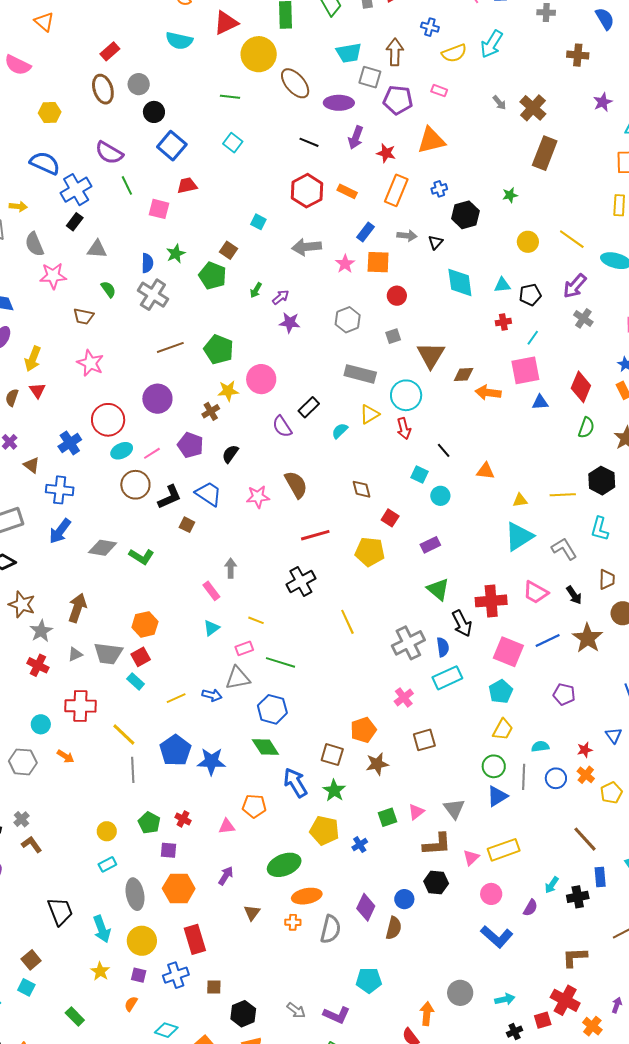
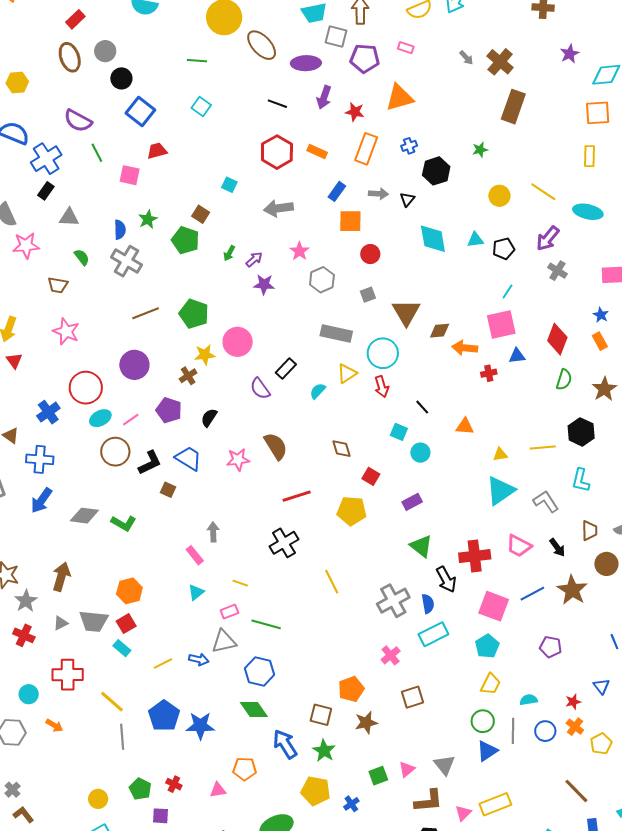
pink star: (345, 264) -> (299, 251), moved
red cross: (503, 322) -> (489, 373), moved

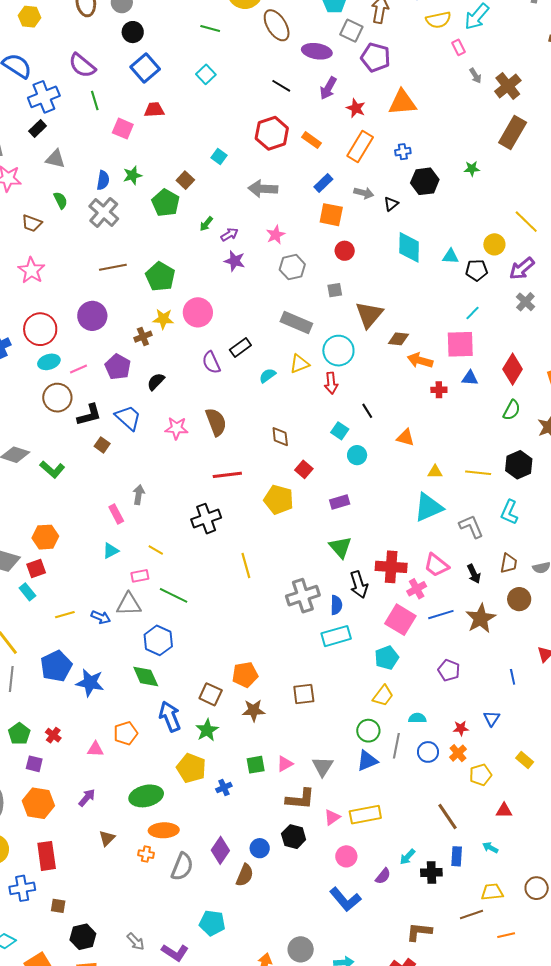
pink rectangle: (406, 48) -> (458, 47), moved, turned 35
yellow circle: (499, 196) -> (494, 244), moved
pink cross: (391, 655) -> (417, 589), moved
orange pentagon: (245, 769) -> (126, 733), turned -30

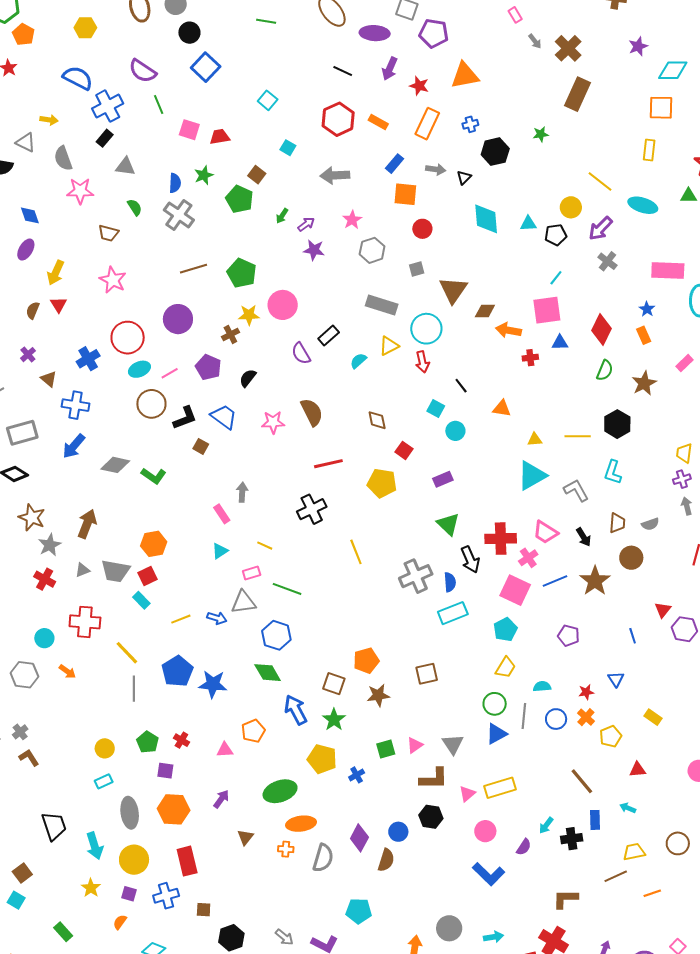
cyan square: (206, 74) -> (268, 100), moved
red trapezoid: (154, 110) -> (220, 137), moved

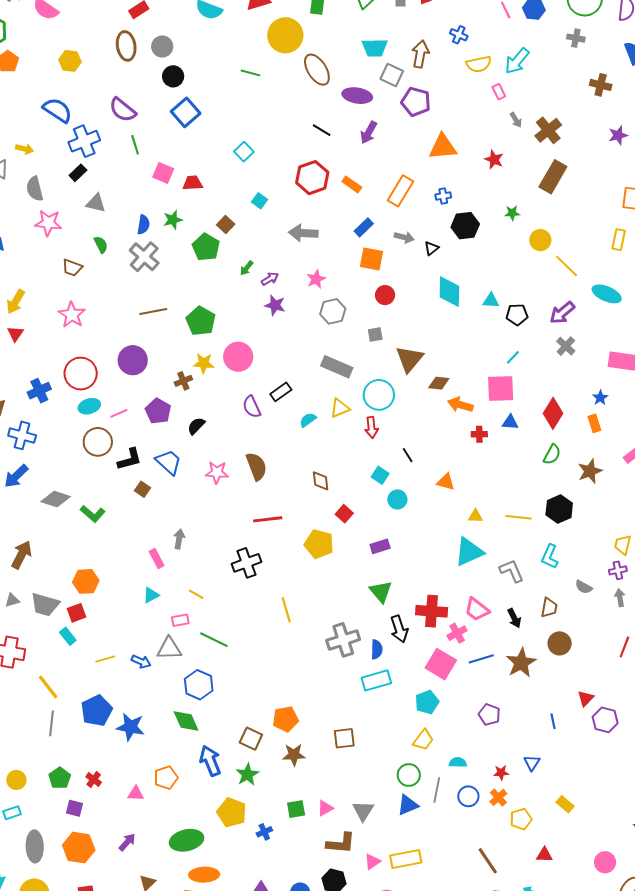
red star: (419, 86) -> (494, 160), moved
yellow circle: (571, 207) -> (540, 240), moved
gray semicircle: (650, 524) -> (584, 587), moved, turned 42

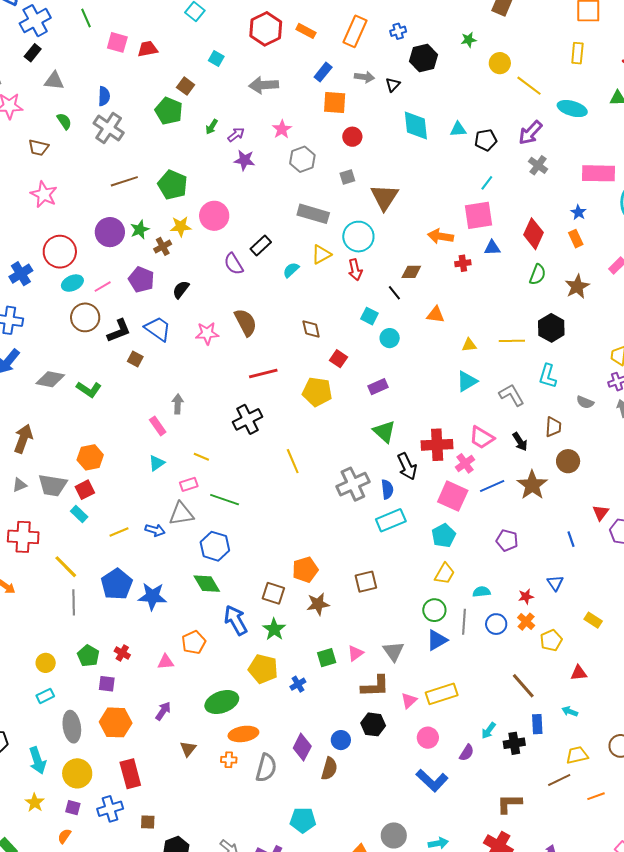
green star: (173, 220) -> (140, 230), moved
brown diamond: (439, 383) -> (411, 272), moved
cyan triangle: (469, 552) -> (467, 381), size x0.7

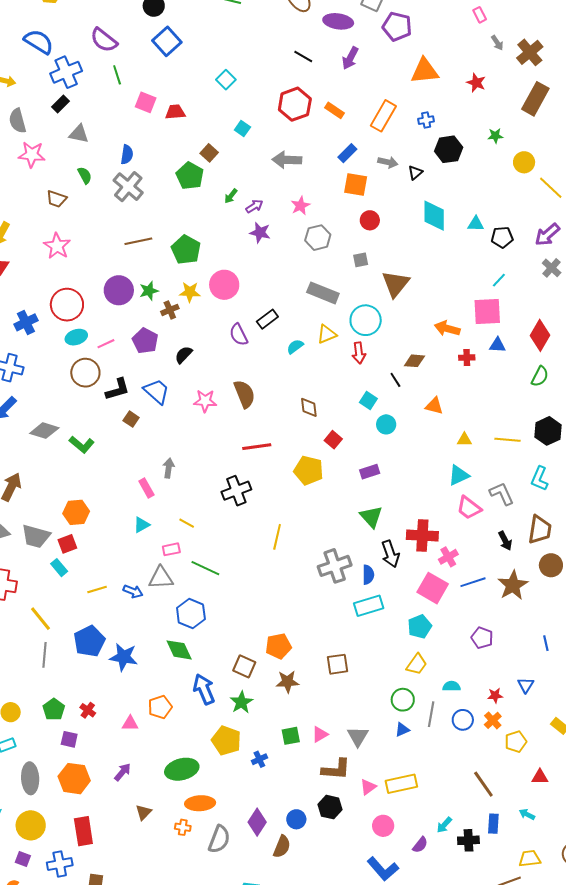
brown trapezoid: (553, 427) -> (540, 530), size x1.4
pink trapezoid: (482, 438) -> (469, 508), moved
yellow line: (293, 461) -> (277, 537), turned 30
blue triangle: (437, 640) -> (402, 730), size x0.7

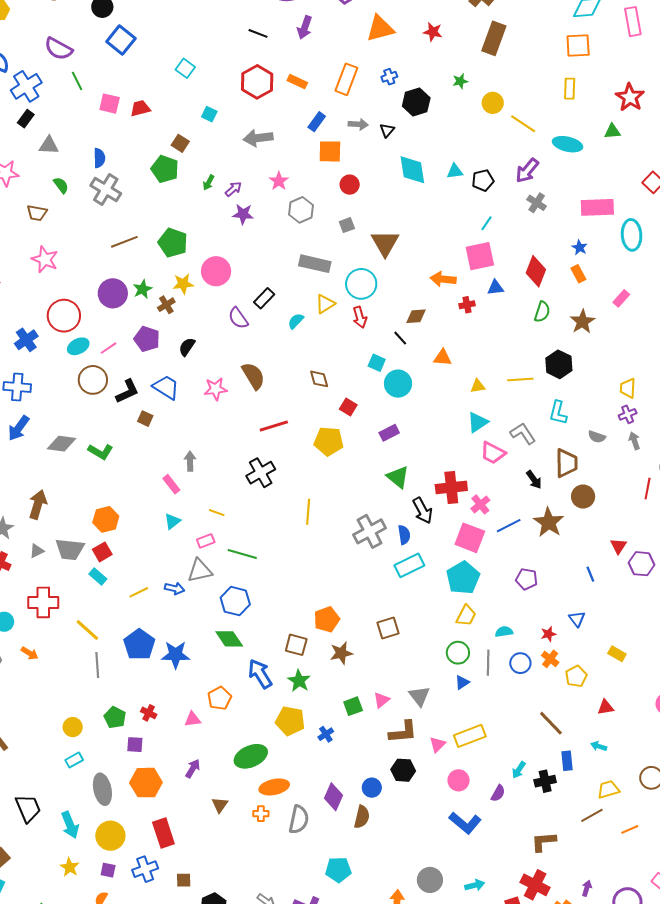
cyan circle: (386, 424) -> (398, 384), size x1.4
cyan pentagon: (420, 626) -> (463, 578), size x1.4

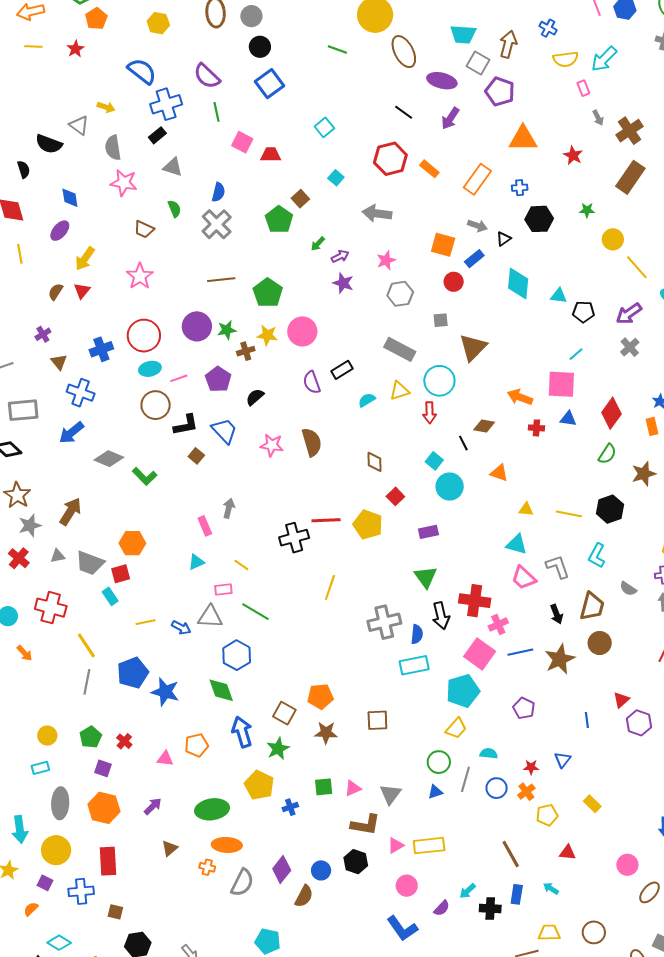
blue rectangle: (317, 122) -> (474, 259), moved
cyan triangle: (478, 422) -> (517, 544), turned 35
red line: (274, 426) -> (326, 520), moved

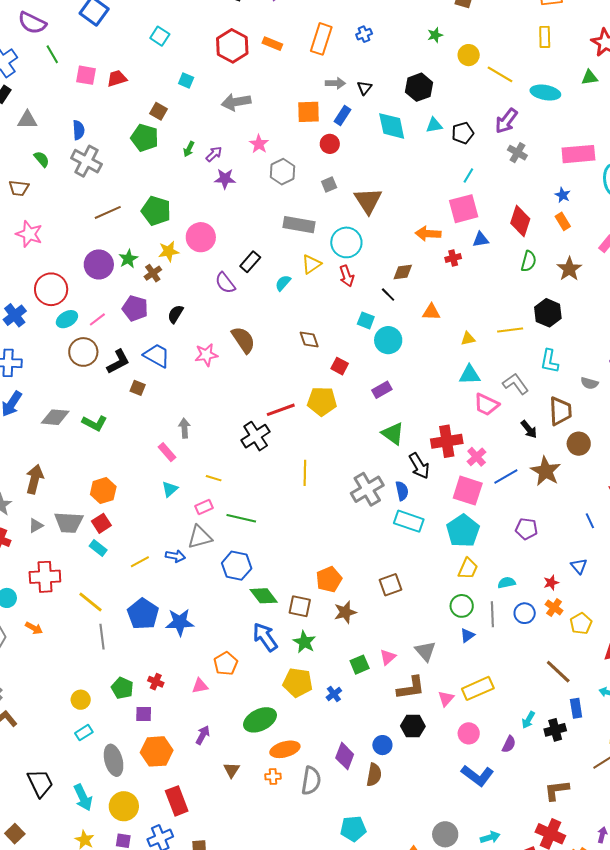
black hexagon: (539, 219) -> (419, 87), moved
cyan rectangle: (414, 665) -> (409, 521), turned 48
green diamond: (221, 690) -> (264, 596), moved

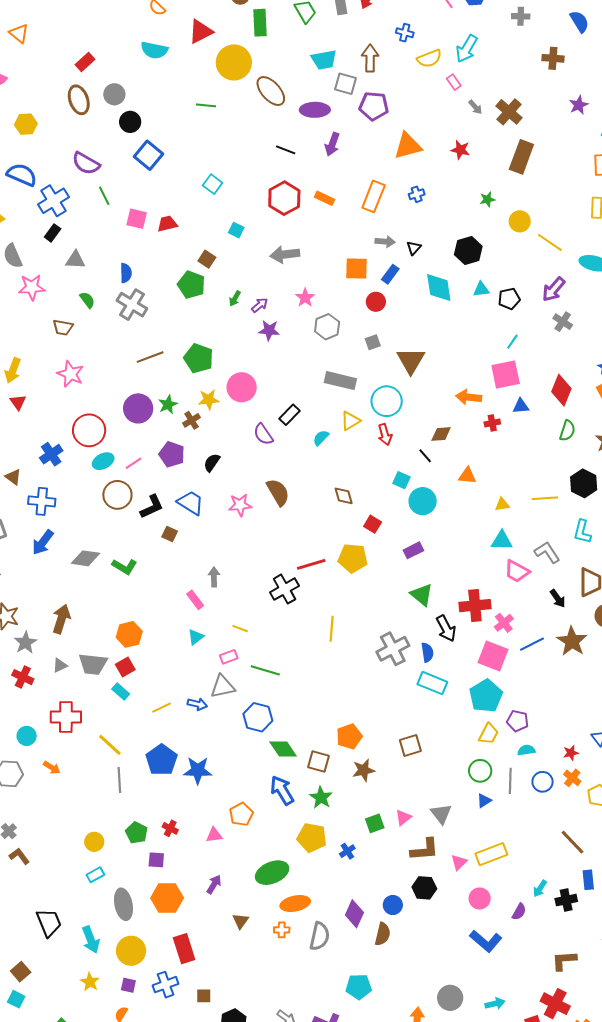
purple pentagon: (526, 529) -> (517, 721), moved

